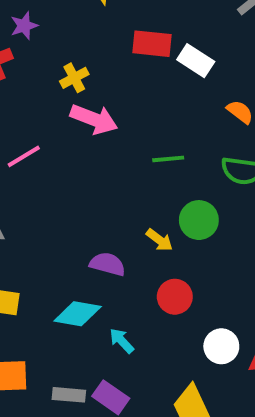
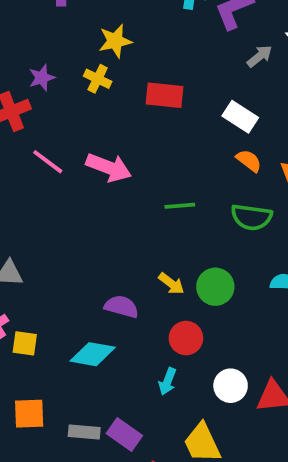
white rectangle: (196, 61) -> (240, 117), moved
yellow cross: (74, 78) -> (98, 79), moved, turned -36
pink line: (24, 156) -> (48, 162), moved, turned 68
green circle: (199, 220) -> (215, 287), moved
cyan arrow: (122, 341) -> (167, 381), moved, turned -116

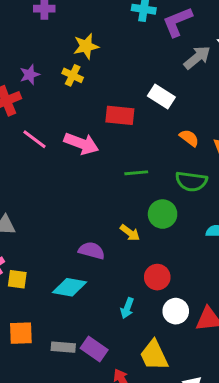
gray arrow: (260, 56) -> (197, 58), size x1.4
red rectangle: (165, 95) -> (120, 115), moved
white rectangle: (240, 117) -> (161, 97), moved
green circle: (215, 287) -> (163, 214), moved
red circle: (186, 338) -> (157, 277), moved

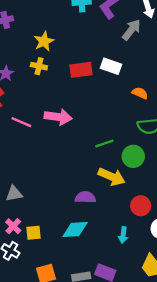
red rectangle: (120, 115) -> (81, 70), moved
green line: (136, 173) -> (104, 143), moved
yellow arrow: (130, 233) -> (112, 177), size x1.6

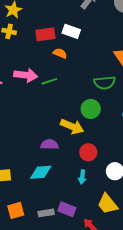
orange semicircle: (140, 93) -> (60, 53), moved
green line: (104, 143) -> (49, 81), moved
red circle: (141, 206) -> (88, 152), moved

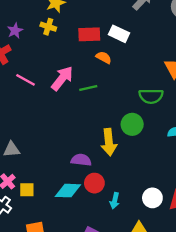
pink arrow: (26, 75) -> (62, 78), turned -65
yellow arrow: (72, 127) -> (109, 142), turned 55
red circle: (88, 152) -> (94, 183), moved

